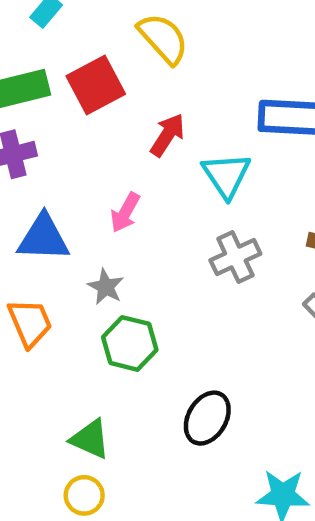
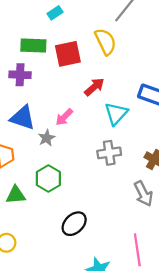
gray star: (106, 287) -> (47, 138), moved
green triangle: (90, 439) -> (16, 195), moved, turned -45

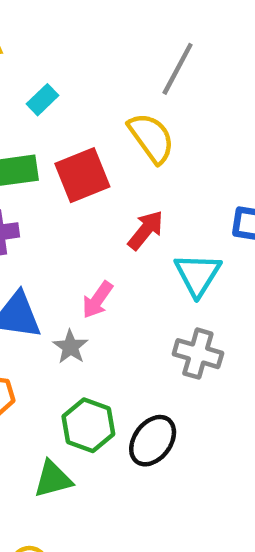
gray cross: (109, 153) -> (198, 354), turned 35
green triangle: (16, 195) -> (53, 479), moved
black ellipse: (74, 224) -> (153, 441), moved

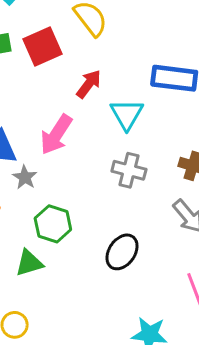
pink arrow: (97, 300) -> (56, 135), size x1.5
gray star: (70, 347) -> (25, 177), moved
black ellipse: (153, 441) -> (122, 252), moved

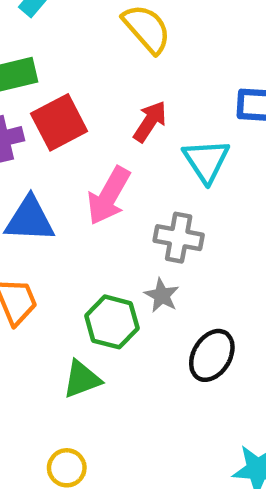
red square: (42, 47) -> (59, 122), moved
gray cross: (129, 170) -> (179, 238), moved
gray star: (25, 177) -> (162, 295), moved

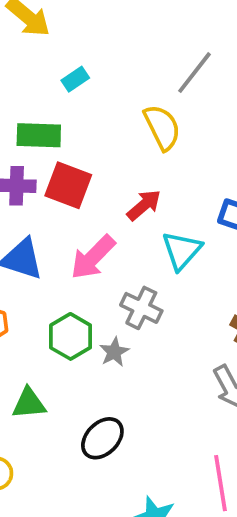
red square: (59, 122) -> (68, 185), turned 33
green hexagon: (112, 322) -> (71, 336), moved
black ellipse: (212, 355) -> (102, 438), moved

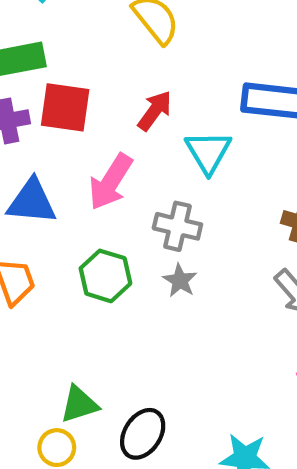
gray star: (114, 352) -> (180, 281), moved
green triangle: (29, 403) -> (79, 404), moved
black ellipse: (102, 438) -> (143, 434), moved

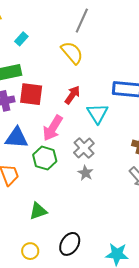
gray cross: (177, 226) -> (84, 148), turned 35
green hexagon: (105, 276) -> (45, 158), moved
green triangle: (79, 404) -> (38, 211), moved

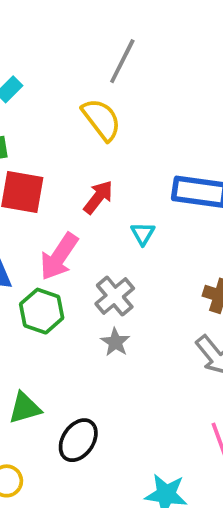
cyan triangle: (97, 113) -> (143, 234), size x0.6
black ellipse: (70, 244) -> (78, 440), moved

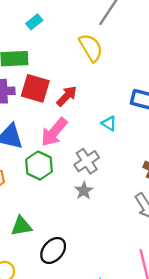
red arrow: (98, 197) -> (67, 96), moved
cyan triangle: (143, 234) -> (109, 123), turned -35

